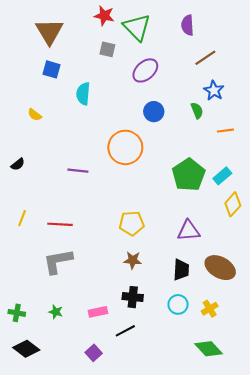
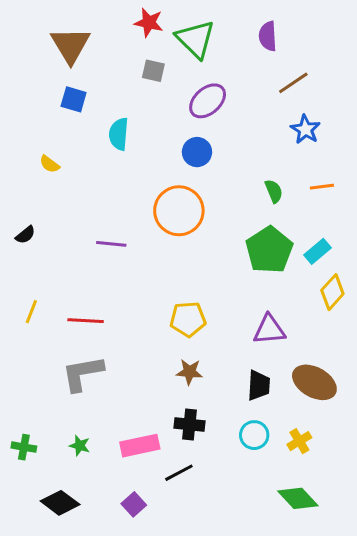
green semicircle: (197, 111) -> (274, 191), moved
blue circle: (154, 112) -> (197, 152), moved
pink rectangle: (98, 312) -> (140, 446), size x1.4
black diamond: (26, 349) -> (60, 503), moved

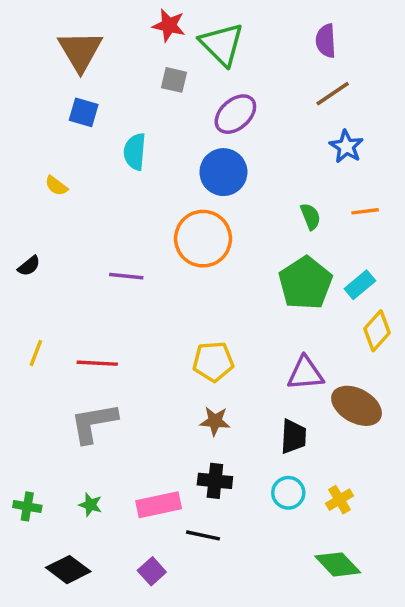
purple semicircle: (268, 36) -> (326, 41), moved
blue circle: (197, 152) -> (223, 172), size x1.4
brown ellipse: (314, 382) -> (357, 406), moved
black line: (179, 473) -> (203, 535), turned 40

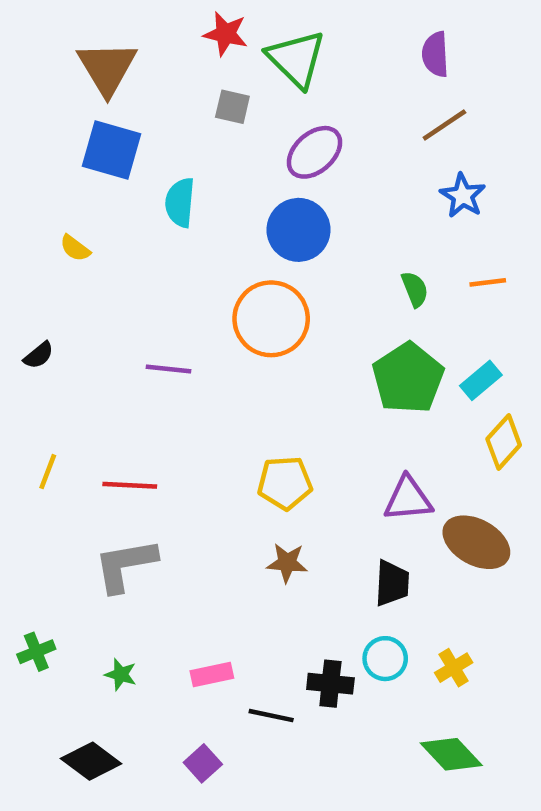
blue square: (84, 112) -> (112, 150), size x1.5
black cross: (215, 481) -> (330, 684), moved
pink rectangle: (159, 505) -> (212, 674), size x0.7
green cross: (27, 506) -> (36, 652), moved, turned -32

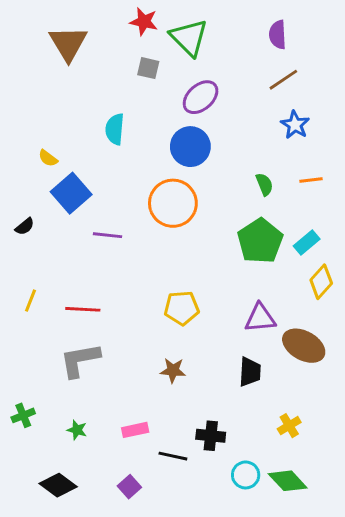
blue square: (112, 150) -> (71, 193), moved, turned 33
brown star: (287, 563) -> (173, 370), moved
cyan circle: (385, 659) -> (246, 475), moved

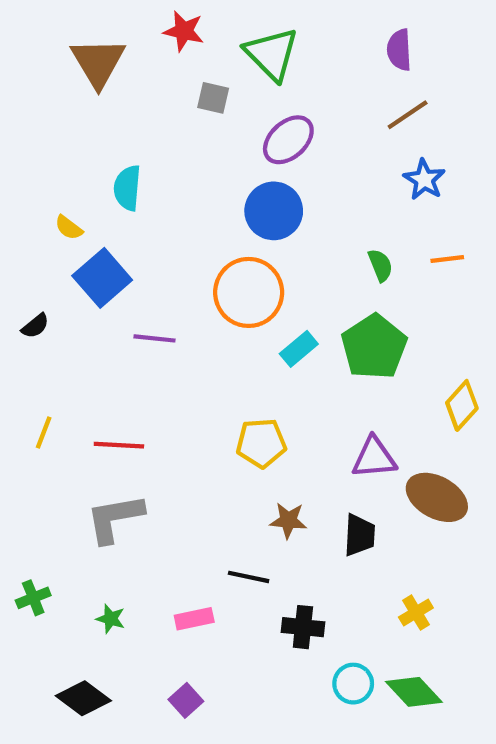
red star: (144, 22) -> (184, 31), moved
cyan semicircle: (115, 129) -> (127, 188), moved
cyan rectangle: (307, 242) -> (299, 349), moved
brown star: (173, 370) -> (288, 520), moved
black line: (173, 456) -> (249, 577), moved

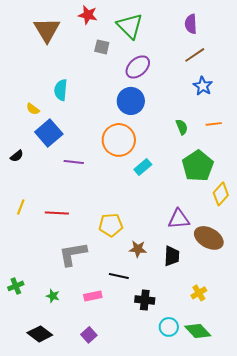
green pentagon: (374, 347) -> (198, 166), moved
yellow pentagon: (261, 443) -> (111, 225), moved
gray L-shape: (115, 518) -> (73, 254), moved

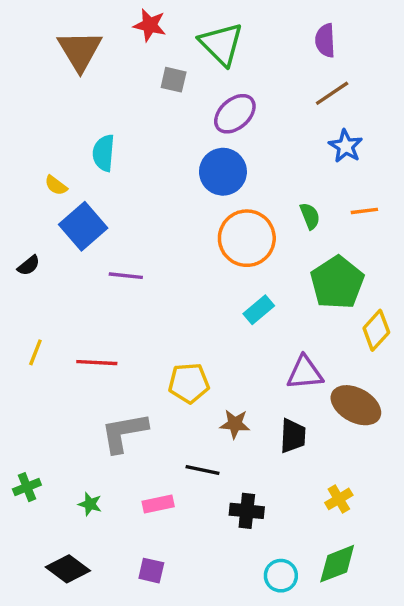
orange circle: (119, 140) -> (247, 238), moved
cyan rectangle: (143, 167) -> (259, 310), moved
cyan circle: (169, 327) -> (281, 576), moved
green diamond: (198, 331) -> (337, 564), turned -68
purple square: (89, 335) -> (151, 571), turned -35

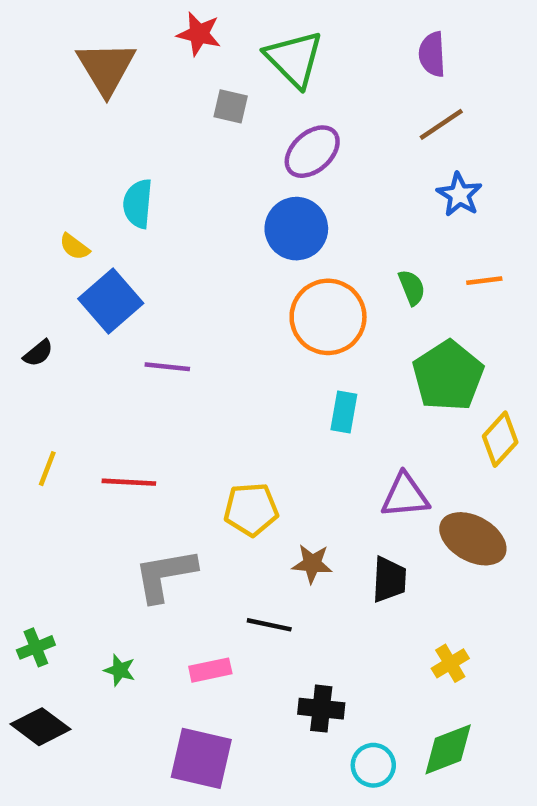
cyan rectangle: (259, 310) -> (344, 412), turned -40
black cross: (247, 511) -> (321, 709), moved
black diamond: (68, 569) -> (40, 727), moved
purple square: (151, 571) -> (201, 758), size x1.8

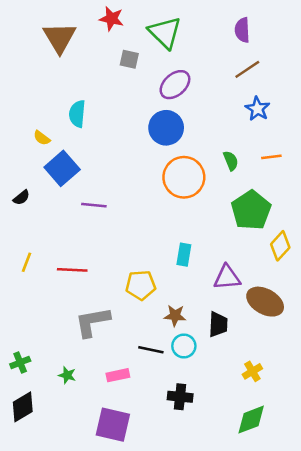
cyan rectangle: (344, 412) -> (184, 255), moved
black diamond: (40, 727) -> (23, 407), turned -68
cyan circle: (373, 765) -> (184, 346), moved

